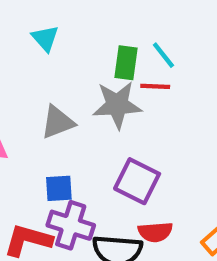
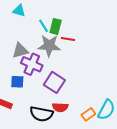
cyan triangle: (45, 38) -> (19, 11), turned -40
cyan line: (163, 55) -> (43, 26), moved
purple cross: (71, 225) -> (32, 64), moved

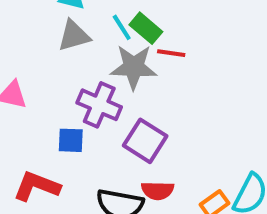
green rectangle: (56, 26) -> (146, 28), turned -63
gray triangle: (20, 51) -> (74, 36), moved

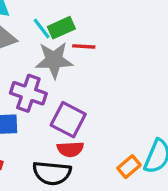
green rectangle: (146, 28) -> (61, 28), turned -60
red semicircle: (158, 191) -> (70, 149), moved

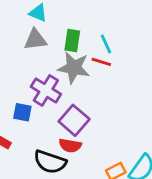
green rectangle: (61, 28) -> (72, 41), moved, turned -70
cyan line: (42, 29) -> (106, 44), moved

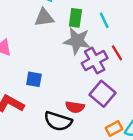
red line: (101, 62) -> (117, 53), moved, turned 42
purple cross: (46, 90) -> (95, 61), moved, turned 30
purple square: (74, 120) -> (103, 94), moved

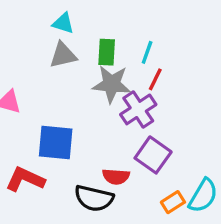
cyan line: (104, 20) -> (147, 52), turned 49
red line: (117, 53) -> (155, 79), moved, turned 63
blue square: (34, 79) -> (56, 143), size x1.6

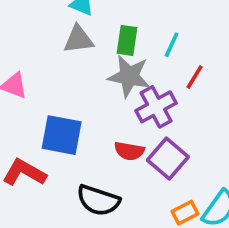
red line: (155, 79) -> (195, 77), moved
red semicircle: (116, 177) -> (129, 151), moved

